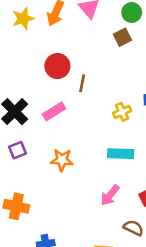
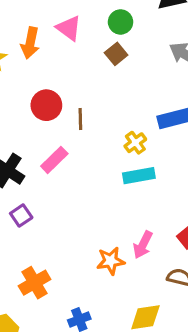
cyan rectangle: (121, 154) -> (139, 176), moved
orange star: (62, 160) -> (111, 261), moved
orange cross: (16, 206) -> (35, 283), turned -30

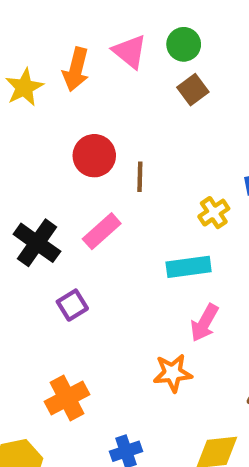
green circle: (121, 22) -> (184, 44), moved
cyan rectangle: (139, 176) -> (189, 267), moved
purple square: (21, 216) -> (72, 305), moved
pink arrow: (143, 245) -> (204, 323), moved

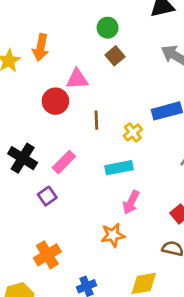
pink triangle: (130, 51) -> (77, 79), moved, turned -40
brown line: (140, 177) -> (96, 120), moved
pink rectangle: (102, 231) -> (64, 162), moved

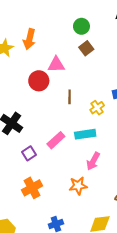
pink rectangle: (64, 162) -> (56, 140), moved
orange cross: (47, 255) -> (32, 188), moved

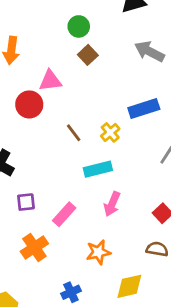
brown line: (70, 97) -> (74, 133), moved, turned -32
pink rectangle: (56, 140) -> (64, 214), moved
purple square: (29, 153) -> (26, 202), turned 32
orange star: (78, 186) -> (98, 252), moved

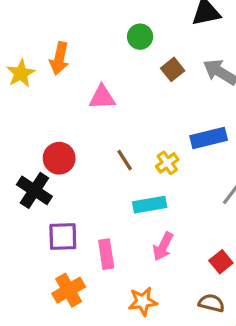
brown square: (88, 55) -> (173, 69), moved
red circle: (29, 104) -> (59, 158), moved
purple square: (26, 202) -> (63, 237), size x1.4
pink rectangle: (64, 214) -> (106, 254), turned -55

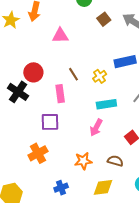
cyan rectangle: (150, 205) -> (106, 104), moved
purple square: (63, 237) -> (50, 122), moved
pink rectangle: (106, 254) -> (60, 94), moved
brown semicircle: (211, 303) -> (115, 161), moved

